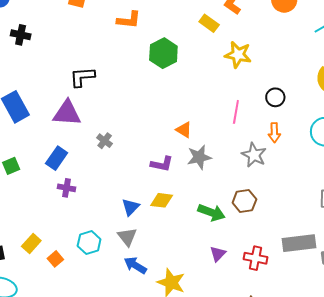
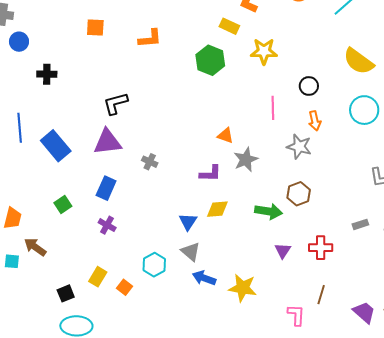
green hexagon: (163, 53) -> (210, 60), moved
purple cross: (66, 188) -> (107, 225), moved, turned 30
gray rectangle: (299, 243) -> (360, 224), size x0.5

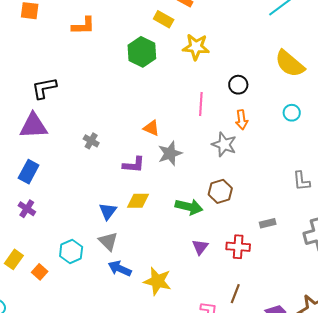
cyan circle: (364, 110) -> (292, 113), size x0.6
gray cross: (150, 162) -> (91, 141), moved
gray rectangle: (360, 224) -> (268, 223), moved

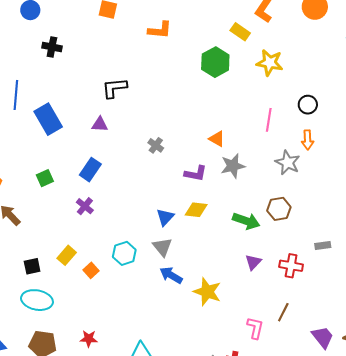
purple triangle: (33, 126) -> (100, 124), size x0.6

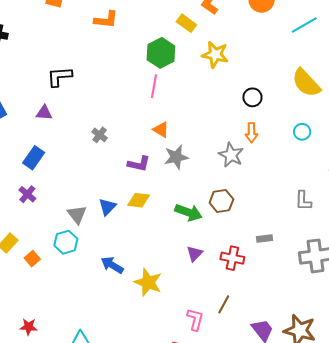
pink line: (269, 120) -> (154, 86), moved
gray triangle: (162, 247) -> (77, 215), moved

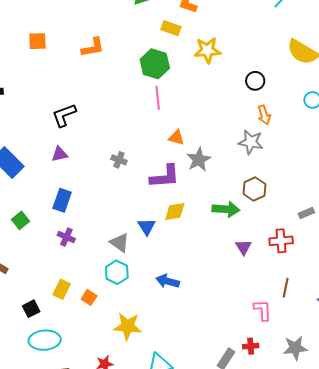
purple L-shape: (139, 164) -> (165, 177), size x1.4
yellow star: (148, 282) -> (128, 326), moved

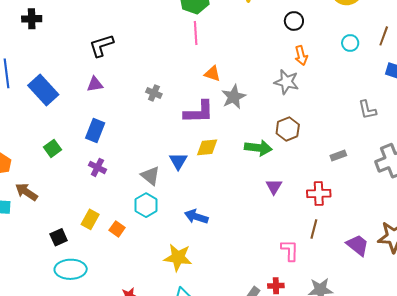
red cross: (281, 241) -> (319, 193), moved
yellow star: (128, 326) -> (178, 257), moved

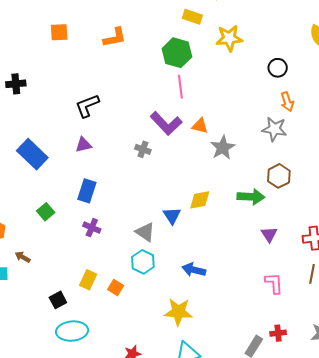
purple L-shape: (199, 112) -> (166, 123), moved, turned 52
brown arrow: (26, 192) -> (23, 257), size x0.7
pink L-shape: (290, 250) -> (274, 283), moved

